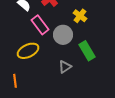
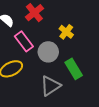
gray triangle: (65, 67) -> (50, 86), size x1.5

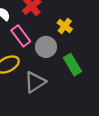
gray triangle: (50, 86) -> (35, 82), moved

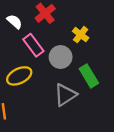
gray triangle: (35, 82) -> (65, 95), moved

